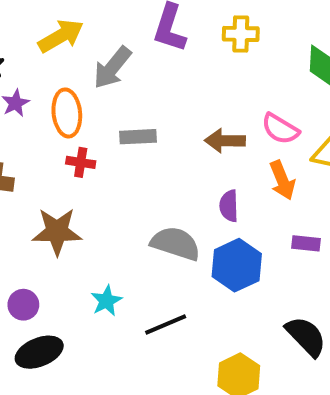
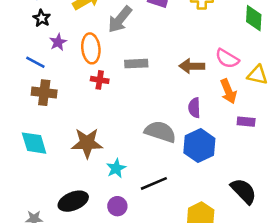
brown star: (57, 232) -> (87, 143), moved
purple rectangle: (306, 243) -> (246, 122), moved
purple circle: (23, 305) -> (117, 206), moved

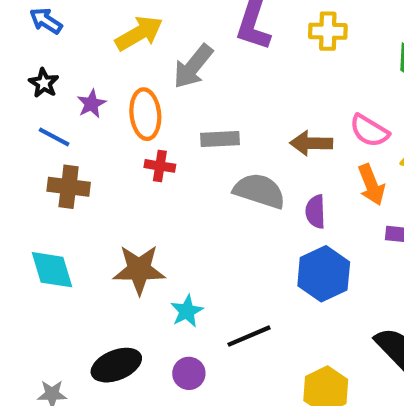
black star: (42, 18) -> (44, 83), moved
gray semicircle: (160, 132) -> (259, 191), moved

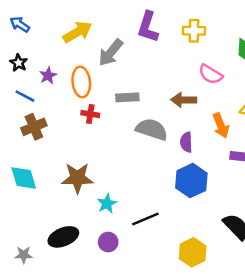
pink semicircle: (369, 131) -> (211, 74), moved
brown cross: (69, 187) -> (34, 127), turned -30

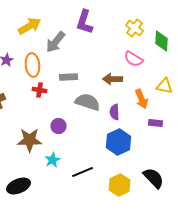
yellow cross: (194, 31) -> (134, 28), moved, turned 36
purple circle: (108, 242) -> (58, 126), moved
yellow hexagon: (193, 252) -> (120, 185), moved

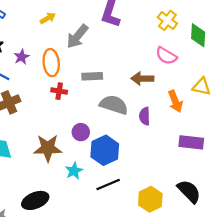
yellow arrow: (30, 26) -> (48, 18), size x0.6
purple rectangle: (156, 123) -> (191, 142), moved, size x1.5
blue hexagon: (118, 142) -> (105, 150), moved

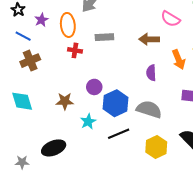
gray semicircle: (114, 105) -> (149, 109), moved
brown star: (48, 148) -> (65, 101), size x0.7

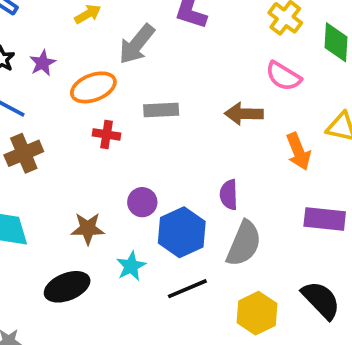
purple star: (41, 20) -> (43, 63), moved
orange ellipse: (68, 25) -> (93, 87), turned 75
purple semicircle: (151, 73) -> (229, 195), moved
gray semicircle: (149, 109) -> (244, 244), turned 95
black ellipse: (54, 148) -> (67, 287), moved

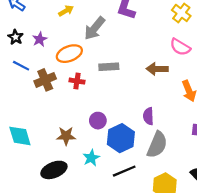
brown cross: (24, 153) -> (45, 80), moved

